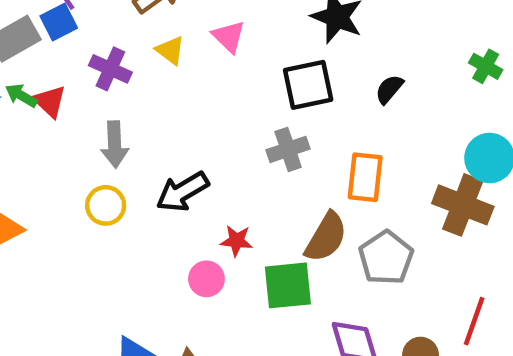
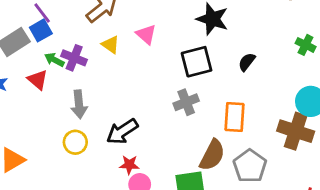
green arrow: (21, 96) -> (54, 60), moved
red star: (237, 241) -> (129, 165), moved

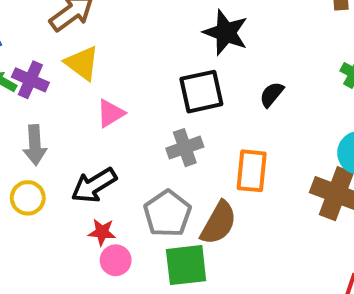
pink triangle: (146, 34) -> (111, 113), moved, turned 45
yellow triangle: (111, 45) -> (82, 63), size x1.4
gray pentagon: (250, 166) -> (167, 214), moved

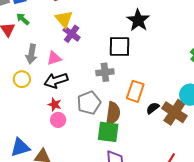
purple cross: (30, 80) -> (72, 34), moved
black semicircle: (272, 94) -> (153, 108), moved
pink triangle: (111, 113) -> (54, 58), moved
brown semicircle: (219, 223) -> (113, 113), turned -35
green square: (186, 265) -> (108, 132), moved

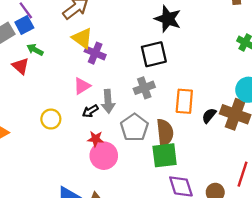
gray arrow: (31, 54) -> (108, 101), moved
black arrow: (56, 80) -> (90, 111), size x0.6
pink circle: (58, 120) -> (104, 156), size x1.5

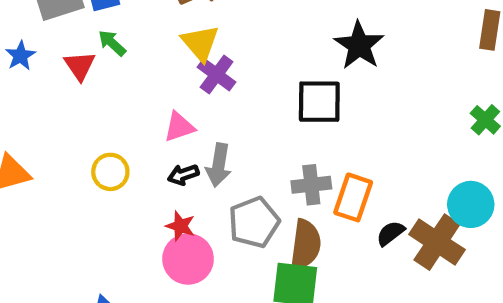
gray cross: (144, 88) -> (311, 185), moved

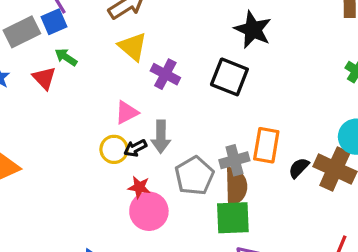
purple cross: (217, 75) -> (165, 74), moved
black square: (319, 102) -> (229, 77), turned 30
yellow circle: (110, 172) -> (114, 149), moved
gray cross: (311, 185) -> (234, 160), moved

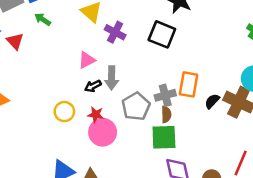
red triangle: (44, 78) -> (15, 41), moved
yellow circle: (114, 149) -> (64, 112), moved
brown semicircle: (236, 186) -> (166, 114), size x0.6

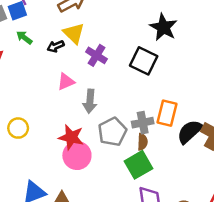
black arrow: (93, 86) -> (56, 46), moved
black semicircle: (212, 101) -> (190, 132), size x1.6
yellow circle: (64, 112) -> (18, 128), moved
red star: (96, 115) -> (71, 137), size x1.5
green square: (164, 137) -> (139, 165), turned -32

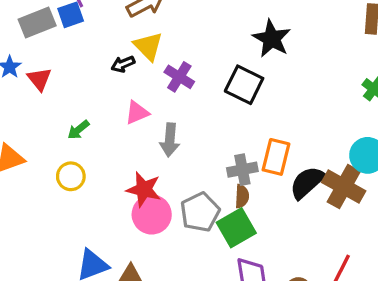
green arrow: (24, 37) -> (78, 130), moved, turned -77
gray pentagon: (112, 132) -> (200, 212), moved

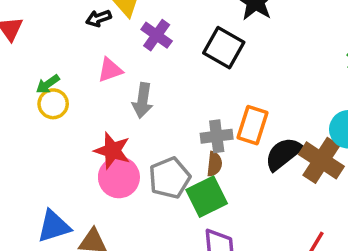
yellow circle: (71, 176) -> (53, 104), moved

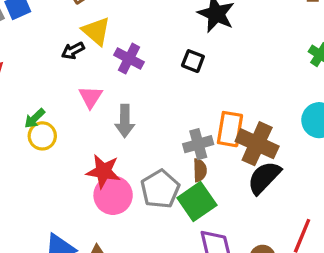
black square: (224, 48) -> (193, 61), size x0.6
pink triangle: (110, 70) -> (91, 97), turned -30
black semicircle: (283, 154) -> (264, 178), moved
brown cross: (321, 160) -> (257, 144), moved

